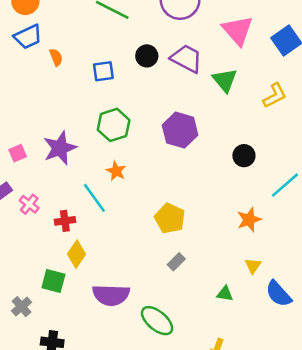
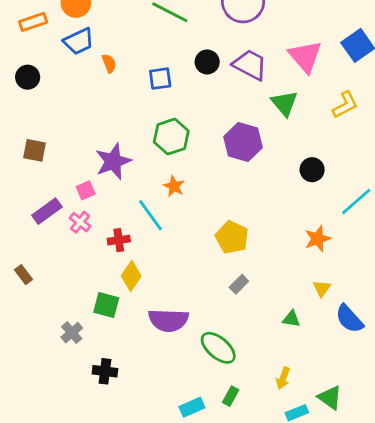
pink triangle: (238, 30) -> (305, 56), moved
green triangle: (225, 80) -> (284, 103), moved
pink square: (18, 153) -> (86, 190), moved

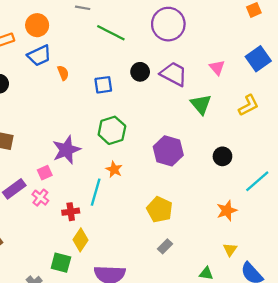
pink triangle: (305, 56) -> (217, 67), size x0.6
purple hexagon: (243, 142) -> (168, 151), moved
cyan line: (151, 215) -> (96, 192), turned 52

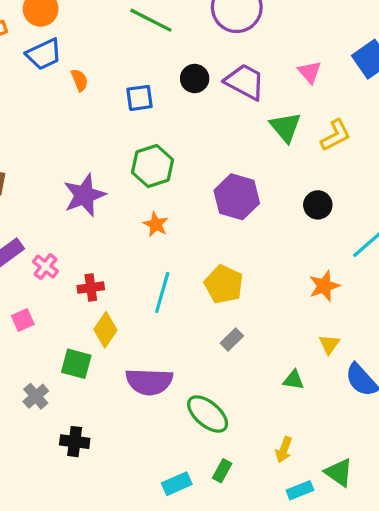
yellow L-shape: (249, 105) -> (336, 135), moved
pink square: (45, 173) -> (23, 320), moved
cyan line: (96, 192) -> (162, 292), moved

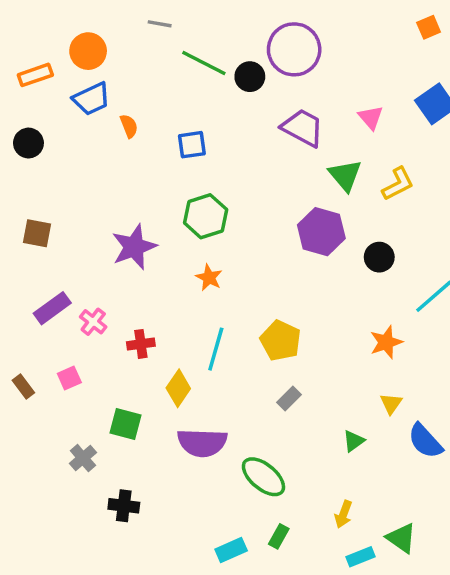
black circle: (195, 78) -> (250, 77), moved
purple hexagon: (237, 197) -> (321, 232), moved
yellow diamond: (105, 330) -> (178, 388), moved
green triangle: (293, 380) -> (354, 441), turned -45

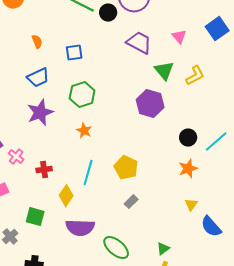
blue trapezoid: (91, 99) -> (38, 78), moved
black circle: (379, 257) -> (188, 138), moved
green triangle: (354, 441) -> (163, 249), moved

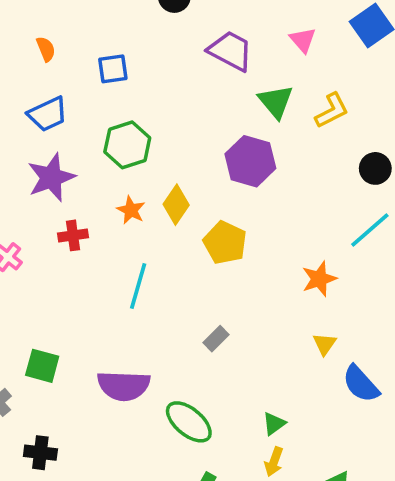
black circle: (188, 138) -> (375, 168), moved
yellow pentagon: (126, 168) -> (225, 243), moved
red cross: (44, 170) -> (73, 235), moved
yellow diamond: (66, 196) -> (176, 205), moved

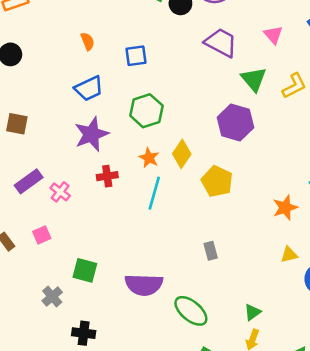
cyan line: (138, 286) -> (154, 193), moved
gray rectangle: (216, 339) -> (211, 251), turned -60
yellow triangle: (325, 344) -> (289, 255), turned 42

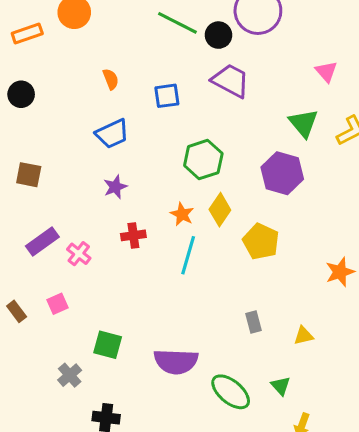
purple trapezoid: (221, 43) -> (231, 81), moved
green hexagon: (146, 111) -> (203, 160), moved
purple star: (91, 134) -> (115, 187), size x0.6
yellow triangle: (289, 255) -> (303, 336), moved
green triangle: (252, 312) -> (281, 386), moved, turned -36

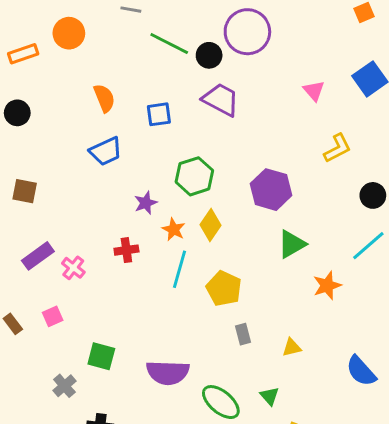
orange semicircle: (111, 79) -> (104, 98), size x1.4
green triangle: (303, 123) -> (292, 244), moved, turned 40
purple star: (115, 187) -> (146, 203), moved
yellow pentagon: (261, 242) -> (224, 288), moved

